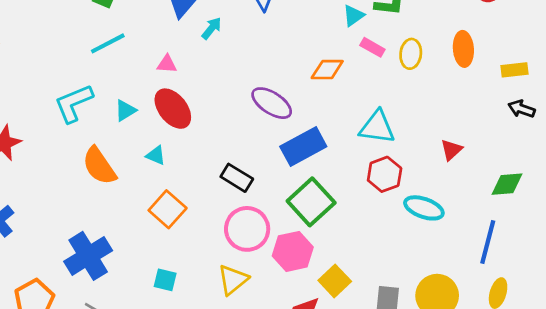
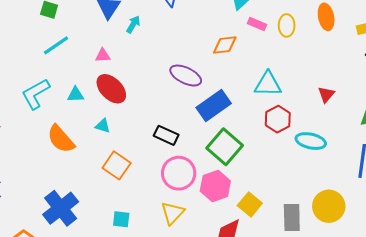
cyan triangle: (125, 111) -> (76, 95), turned 36

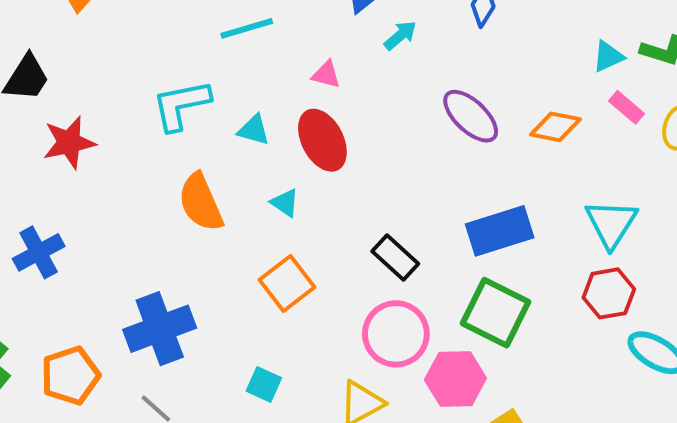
purple ellipse: (186, 76) -> (471, 116), moved
cyan triangle: (268, 84) -> (611, 224), turned 44
green square: (225, 147) -> (495, 313), turned -32

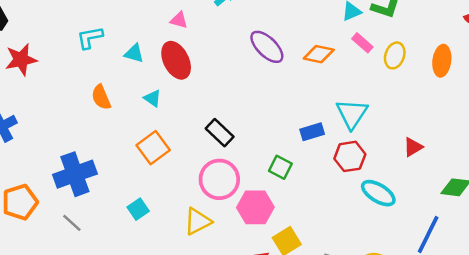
cyan L-shape: (181, 105) -> (90, 38), size x0.7
orange semicircle: (201, 202) -> (101, 97), size x0.7
blue rectangle: (500, 231) -> (312, 132), moved, size x0.6
green square: (495, 313) -> (280, 167), size x0.6
cyan square: (264, 384) -> (138, 209), turned 30

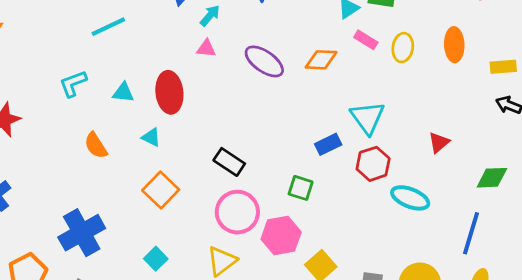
pink triangle: (179, 20) -> (206, 49), moved
red ellipse: (176, 60) -> (169, 92), turned 30

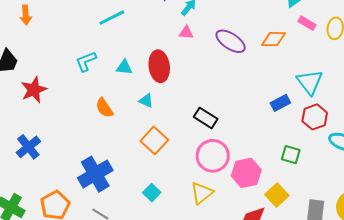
green square: (301, 188) -> (291, 155), moved

